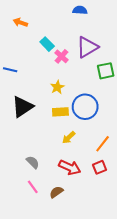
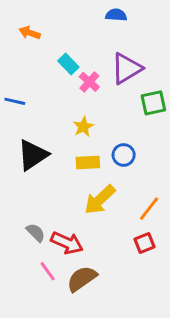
blue circle: (85, 107) -> (124, 155), size x0.6
yellow arrow: (69, 138) -> (100, 200), size x1.6
gray semicircle: (33, 162) -> (36, 232), moved
red arrow: (70, 167) -> (67, 243), moved
brown semicircle: (56, 192) -> (82, 279), size x1.5

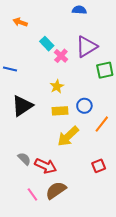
orange line: (149, 209) -> (102, 124), moved
pink line: (48, 271) -> (32, 194), moved

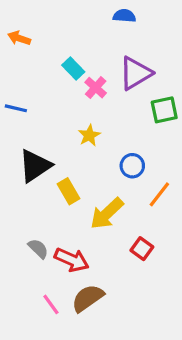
orange arrow: (20, 22) -> (19, 38), moved
yellow rectangle: (60, 111) -> (69, 191), moved, turned 63
red square: (99, 166) -> (142, 249), moved, turned -32

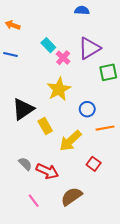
blue line: (16, 108) -> (11, 55), moved
yellow star: (89, 135) -> (59, 89), size x1.6
orange line: (159, 194) -> (105, 128), turned 42
brown semicircle: (88, 298) -> (71, 196), moved

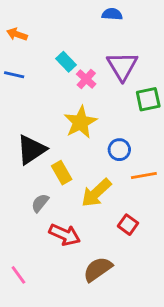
purple triangle: (89, 48) -> (122, 66), turned -30
gray semicircle: (25, 164) -> (40, 203), moved, turned -96
pink line: (34, 201) -> (18, 275), moved

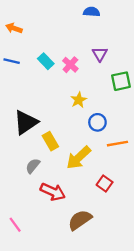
cyan rectangle: (66, 62) -> (46, 61), moved
purple triangle: (122, 66) -> (100, 54), size x0.6
yellow star: (80, 122) -> (79, 100), moved, size x0.6

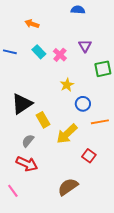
orange arrow: (14, 28) -> (32, 24), moved
red arrow: (53, 192) -> (27, 164), moved

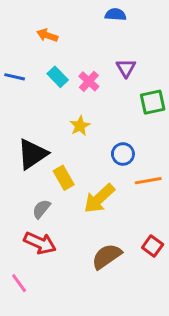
yellow star: (67, 85) -> (80, 126), moved
red square: (89, 156) -> (153, 246), moved
brown semicircle: (68, 187) -> (107, 256), moved

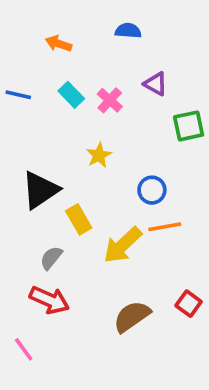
blue semicircle: (116, 15) -> (128, 31), moved
purple triangle: (126, 68) -> (156, 84), turned -30
orange line: (148, 181) -> (165, 227), moved

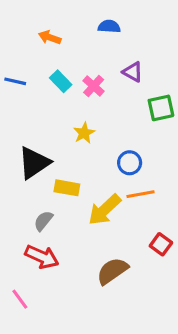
yellow rectangle: (79, 219) -> (67, 188), turned -50
red square: (189, 304) -> (161, 244), moved

